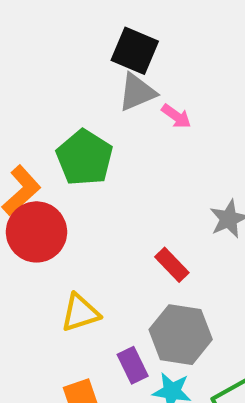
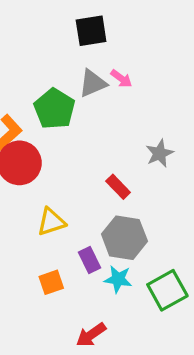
black square: (135, 51) -> (91, 31), turned -32
gray triangle: (137, 92) -> (93, 83), moved

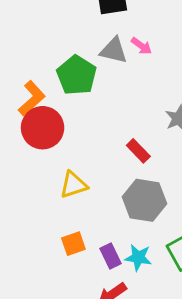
gray triangle: (93, 83) -> (114, 50), turned 36
purple rectangle: (89, 260) -> (111, 256), moved
cyan star: (118, 279) -> (138, 258), moved

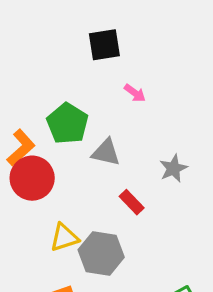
gray triangle: (114, 50) -> (106, 152), moved
gray hexagon: (145, 200) -> (101, 254), moved

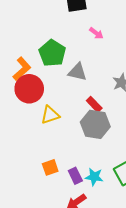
yellow triangle: (64, 237) -> (50, 115), moved
gray hexagon: (101, 254) -> (95, 124), moved

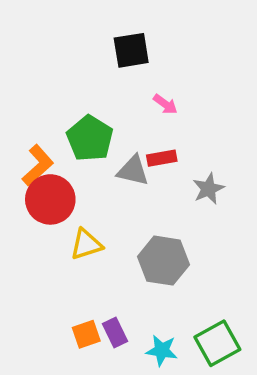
red rectangle: (94, 104) -> (162, 158), moved, turned -56
purple rectangle: (75, 176) -> (115, 332), moved

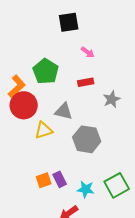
gray triangle: (133, 171) -> (64, 111), moved

